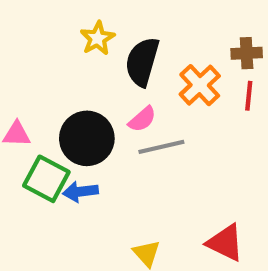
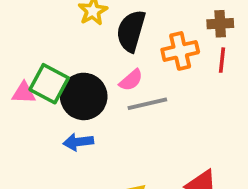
orange cross: (200, 85) -> (180, 51), turned 30
green square: (46, 179) -> (49, 84), moved

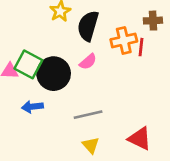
red line: (222, 60) -> (141, 47), moved
gray line: (147, 104) -> (88, 115), moved
blue arrow: (78, 142) -> (32, 107), moved

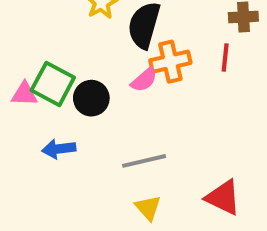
orange cross: (124, 40) -> (170, 62), moved
black circle: (54, 74) -> (91, 98), size x0.7

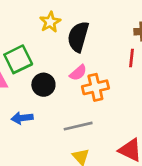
orange cross: (170, 62) -> (95, 87), moved
green square: (53, 84) -> (18, 59), moved, turned 36

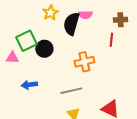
pink semicircle: (78, 73) -> (85, 15), moved, turned 40
black circle: (43, 85) -> (44, 49), moved

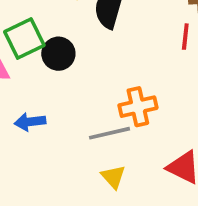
orange cross: (84, 62) -> (138, 107), moved

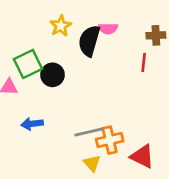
orange cross: (138, 107) -> (110, 140), moved

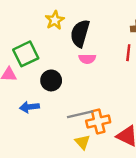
pink semicircle: (108, 29) -> (87, 59), moved
black circle: (52, 75) -> (51, 80), moved

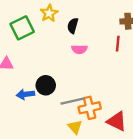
black semicircle: (80, 33) -> (73, 26), size x0.6
green square: (26, 54) -> (22, 28), moved
black circle: (51, 80) -> (46, 85), moved

